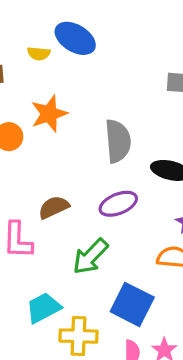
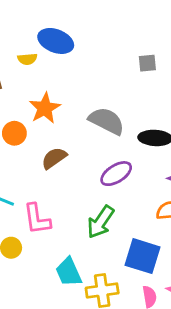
gray semicircle: (118, 141) -> (107, 121), turned -48
brown semicircle: (54, 207) -> (54, 158), moved
cyan trapezoid: (43, 308) -> (69, 272), turned -76

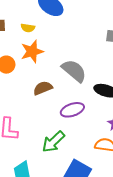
yellow semicircle: (27, 59) -> (28, 28), moved
brown semicircle: (54, 158) -> (43, 88), moved

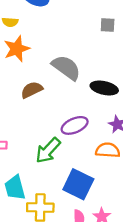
purple ellipse: (72, 110) -> (75, 125), moved

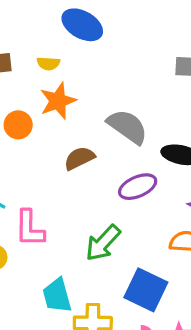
purple ellipse: (75, 125) -> (138, 187), moved

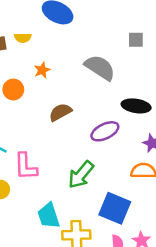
yellow semicircle: (48, 63) -> (23, 38), moved
orange star: (58, 101) -> (42, 70), size x0.6
gray semicircle: (127, 127) -> (100, 68), moved

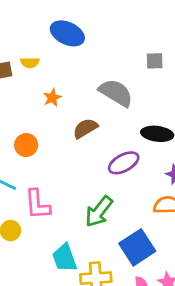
orange circle: (13, 90) -> (26, 145), moved
brown semicircle: (60, 112) -> (85, 128), moved
blue square: (115, 208) -> (137, 247), turned 36

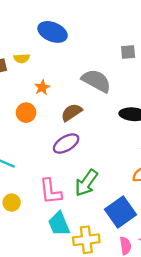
orange circle: (26, 145) -> (26, 113), moved
purple ellipse: (124, 163) -> (66, 144), moved
pink L-shape: (37, 204) -> (51, 191), moved

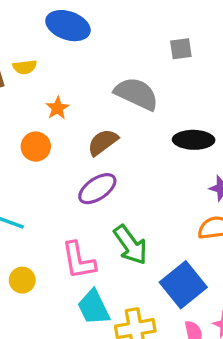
green arrow: (86, 183) -> (130, 245), turned -68

